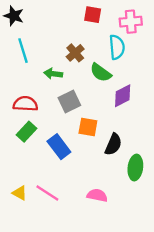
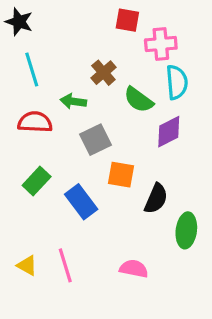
pink cross: (131, 22) -> (161, 44), moved
cyan semicircle: (117, 47) -> (177, 82), moved
red semicircle: (25, 104) -> (35, 122), moved
pink line: (47, 193) -> (65, 265), turned 40

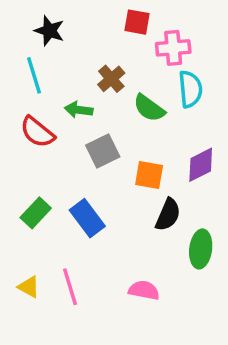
black star: (19, 22) -> (49, 31), moved
red semicircle: (35, 122) -> (37, 132), turned -144
purple diamond: (169, 132) -> (201, 165), moved
orange square: (121, 175) -> (149, 175), moved
green rectangle: (37, 181) -> (36, 213), moved

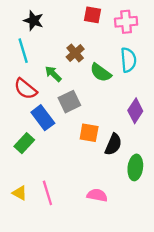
pink cross: (173, 48) -> (126, 22), moved
green arrow: (79, 110) -> (53, 74), turned 36
purple diamond: (201, 165) -> (135, 111), turned -30
orange square: (149, 175) -> (89, 133), moved
blue rectangle: (87, 218) -> (43, 118), moved

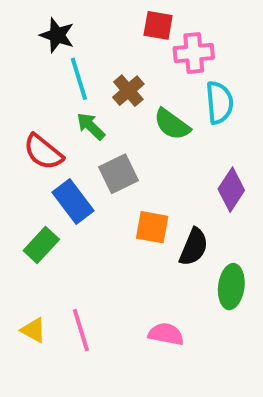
pink cross: (126, 22) -> (194, 53), moved
cyan line: (23, 51) -> (79, 79), moved

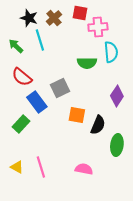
brown cross: (128, 91) -> (54, 18), moved
green semicircle: (172, 124) -> (87, 63), turned -36
green arrow: (91, 126) -> (16, 46), moved

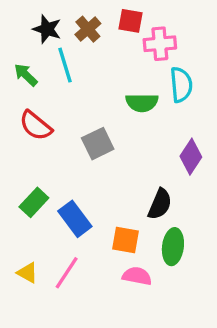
blue rectangle: (37, 102) -> (75, 219), moved
orange square: (77, 115) -> (126, 240), moved
green ellipse: (117, 145) -> (173, 247), moved
pink line: (41, 167) -> (67, 273), turned 50

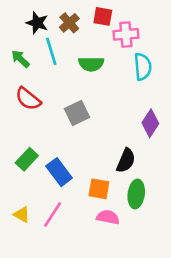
green semicircle: (142, 103) -> (91, 64), moved

